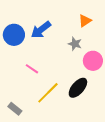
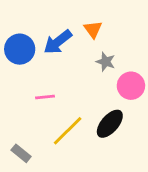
orange triangle: (85, 21) -> (93, 29), moved, turned -32
pink line: (32, 69) -> (45, 97), turned -40

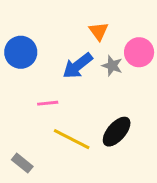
blue arrow: (58, 42) -> (78, 66), moved
pink circle: (131, 86) -> (139, 52), moved
yellow line: (68, 131) -> (72, 139), turned 72

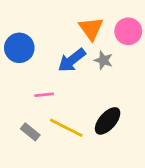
orange triangle: (99, 31) -> (91, 29), size x1.4
pink circle: (139, 52) -> (128, 31), moved
gray rectangle: (22, 163) -> (30, 132), moved

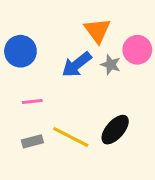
pink circle: (128, 31) -> (137, 50), moved
pink line: (44, 95) -> (32, 102), moved
gray rectangle: (30, 132) -> (32, 141), turned -54

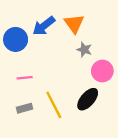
pink circle: (137, 50) -> (102, 71), moved
blue arrow: (77, 65) -> (44, 26), moved
yellow line: (71, 137) -> (54, 105), turned 36

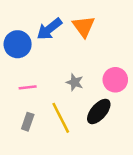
gray star: (84, 50) -> (75, 82), moved
gray rectangle: (25, 108) -> (28, 122), turned -56

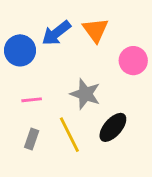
pink circle: (115, 80) -> (133, 61), moved
gray star: (75, 82) -> (85, 94), size x1.5

